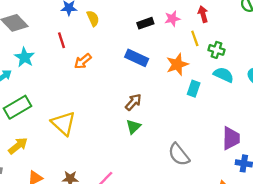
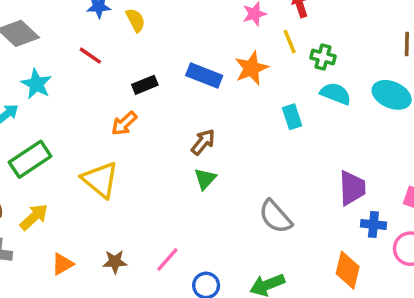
black rectangle: (145, 23) -> (145, 85), moved
red line: (62, 40) -> (90, 56), turned -35
orange arrow: (83, 61) -> (124, 123), moved
orange star: (177, 64) -> (251, 68), moved
cyan rectangle: (194, 89) -> (292, 117), turned -35

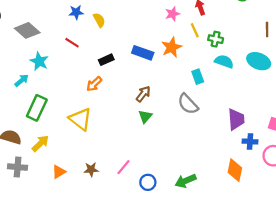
green rectangle: (30, 159) -> (37, 108), turned -30
gray semicircle: (275, 217) -> (188, 104), moved

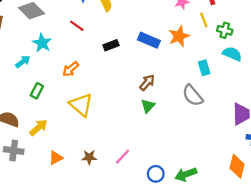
orange arrow: (94, 84) -> (71, 69), moved
green rectangle: (37, 108) -> (37, 91), size x0.6
blue circle: (148, 182) -> (156, 174), moved

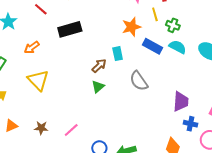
blue rectangle: (149, 40) -> (153, 46), moved
black rectangle: (111, 45) -> (70, 29), size x1.6
cyan rectangle: (204, 68) -> (118, 54), moved

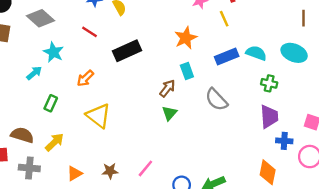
green cross: (173, 25) -> (269, 83), moved
orange star: (131, 27) -> (186, 38), moved
blue rectangle: (153, 46) -> (227, 57), turned -42

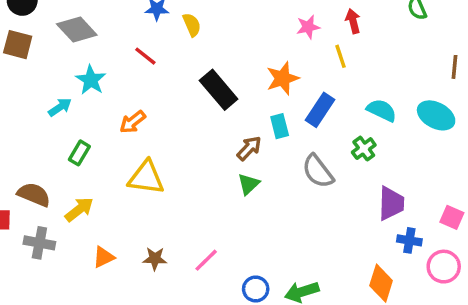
black rectangle: (127, 51) -> (219, 90), moved, turned 68
blue rectangle: (227, 57) -> (320, 110), moved, turned -40
green cross: (269, 83) -> (364, 149), moved, turned 35
yellow triangle: (99, 116) -> (146, 178), turned -36

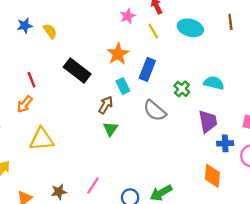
red line: (145, 56) -> (32, 80), moved, turned 42
cyan semicircle: (382, 110) -> (214, 83), moved
cyan ellipse: (436, 115) -> (190, 28), moved

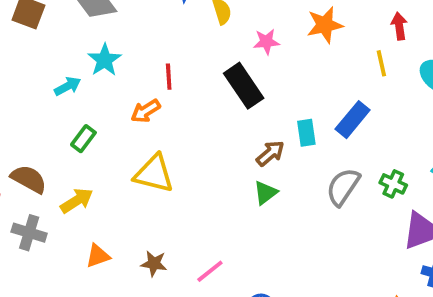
pink star: (128, 16) -> (266, 42), moved
orange star: (118, 54) -> (325, 25), moved
green cross: (182, 89) -> (393, 184), moved, turned -35
gray semicircle: (155, 111) -> (343, 187), turned 65

